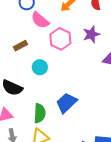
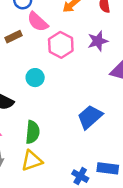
brown rectangle: (20, 46) -> (13, 37), moved
blue trapezoid: (66, 103) -> (90, 117), moved

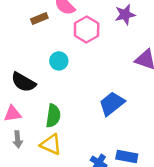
purple star: (98, 41) -> (125, 15), moved
yellow triangle: (32, 161) -> (51, 144), turned 40

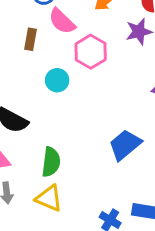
brown rectangle: (39, 19) -> (31, 39), turned -56
cyan circle: (59, 61) -> (57, 80), moved

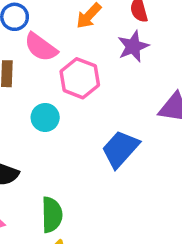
blue trapezoid: (125, 145) -> (120, 149), moved

